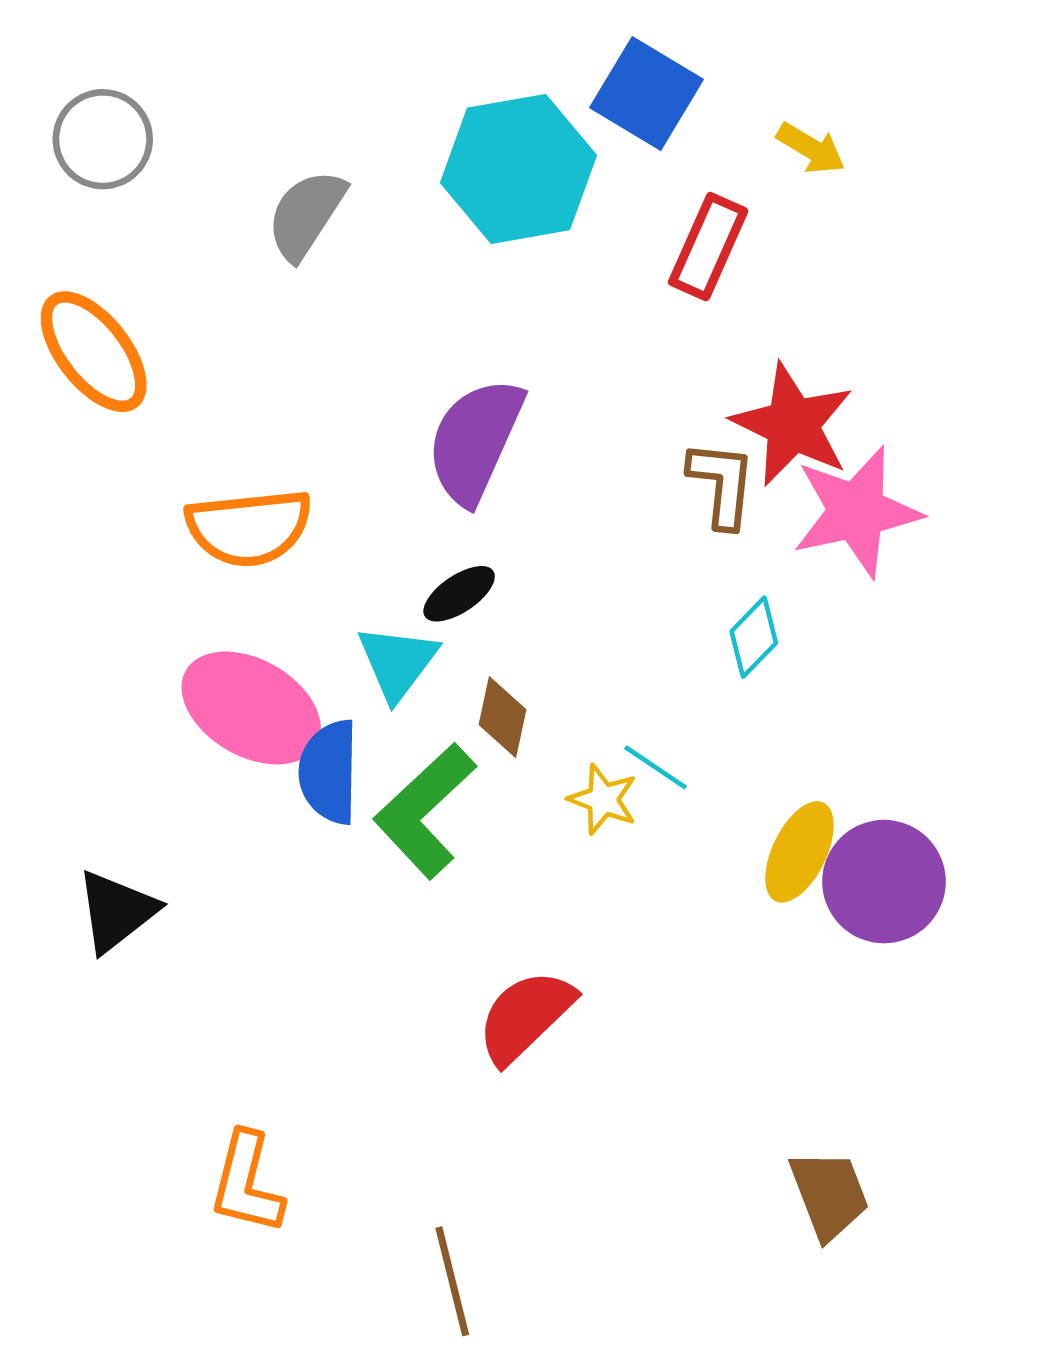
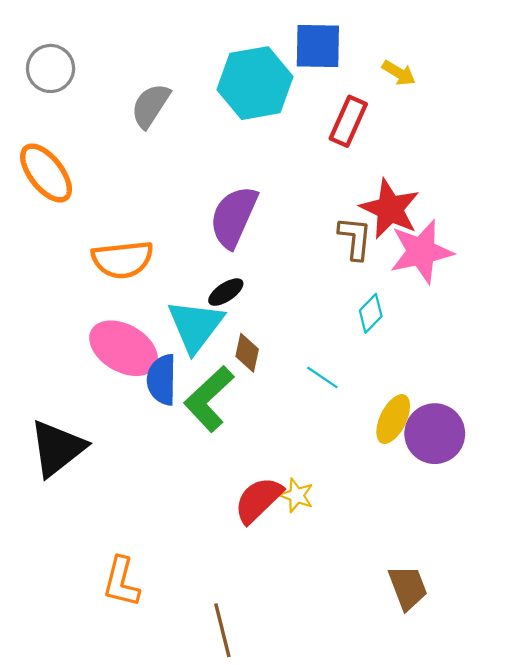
blue square: (646, 94) -> (318, 46), turned -30
cyan triangle: (397, 662) -> (195, 326), size x1.4
yellow star: (603, 799) -> (297, 495), moved
black triangle: (116, 911) -> (57, 448), size x1.4

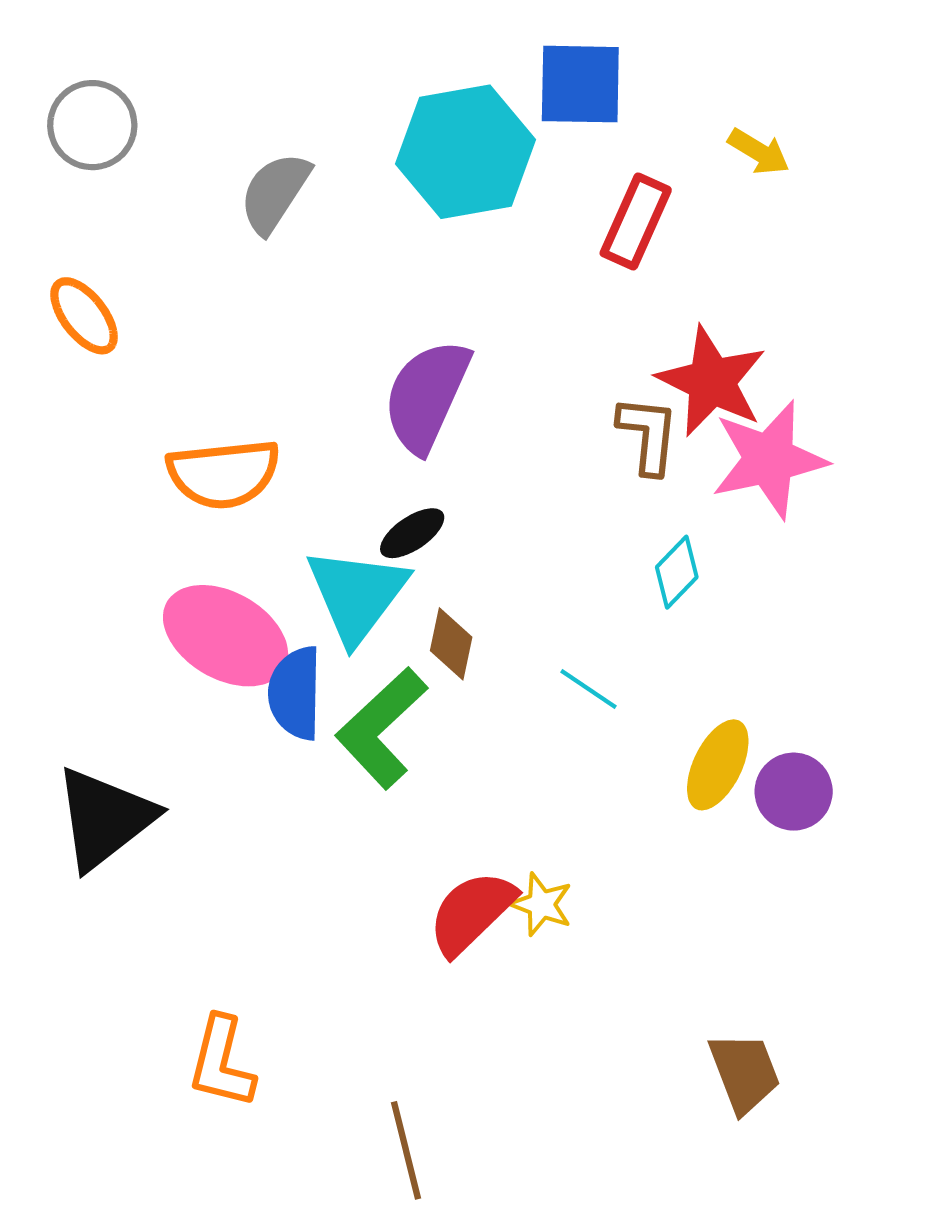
yellow arrow: (399, 73) -> (759, 152), moved
orange ellipse: (46, 173) -> (84, 316), size x0.7
purple circle: (435, 434) -> (794, 792), size x0.7

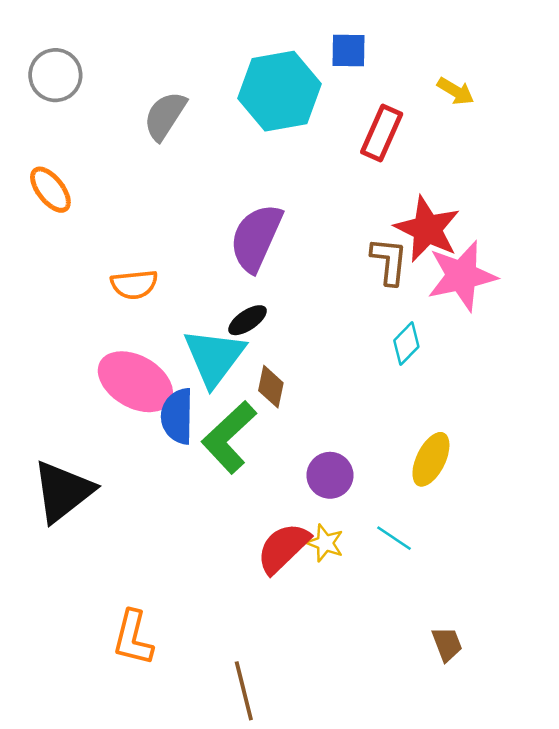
blue square: (580, 84) -> (348, 50), size x0.7
orange semicircle: (224, 474) -> (134, 284), size x0.7
cyan line: (589, 689) -> (394, 538), moved
purple circle: (794, 792) -> (330, 475), moved
brown trapezoid: (744, 1073) -> (447, 644), size x0.7

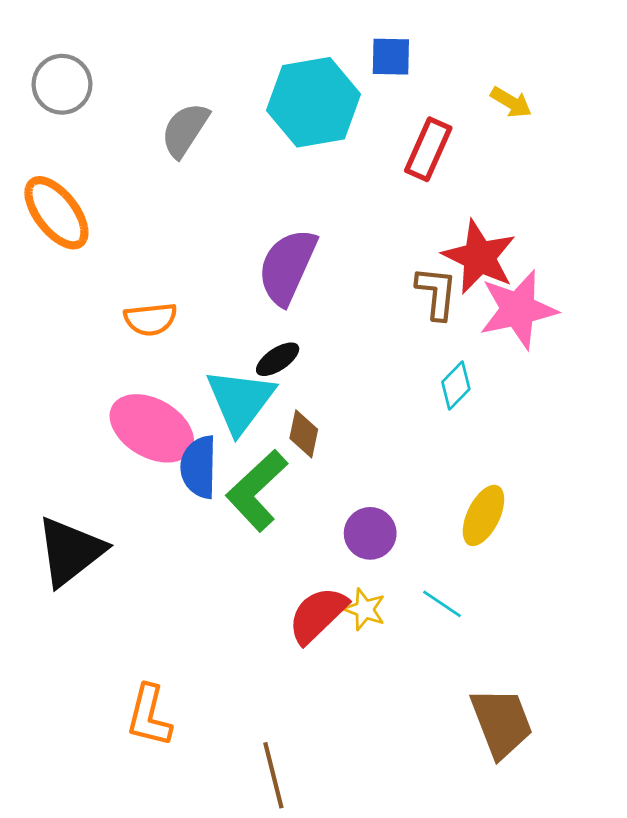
orange ellipse: (50, 190) -> (56, 213), size x1.4
brown trapezoid: (447, 644) -> (501, 723), size x1.8

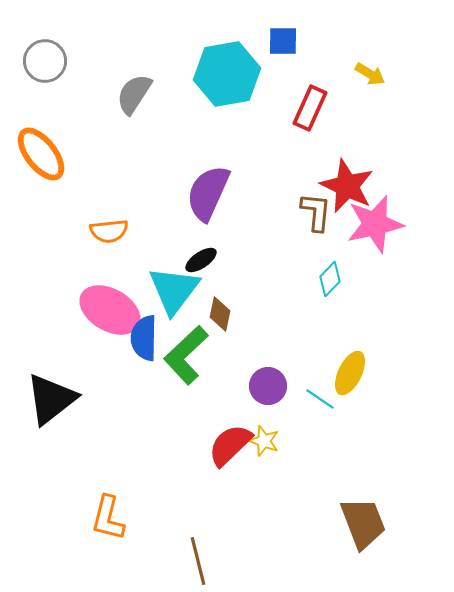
cyan line: (442, 604) -> (320, 399), moved

